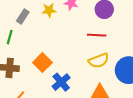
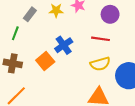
blue cross: (61, 82) -> (64, 45), moved

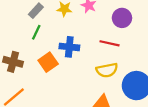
green line: (15, 33) -> (36, 32), moved
blue cross: (64, 45) -> (69, 47), turned 36

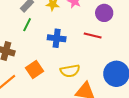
orange square: (48, 62) -> (35, 70), moved
yellow semicircle: (107, 70) -> (70, 71), moved

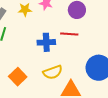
blue cross: (57, 38) -> (46, 42), moved

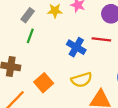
blue cross: (46, 42) -> (76, 47), turned 30

